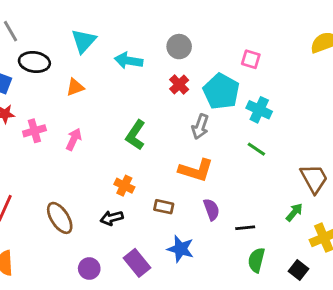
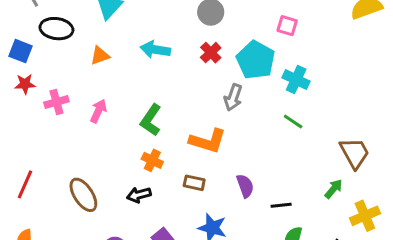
cyan arrow: (129, 61) -> (155, 50), moved
green L-shape: (136, 135) -> (151, 120), moved
orange L-shape: (196, 170) -> (208, 141), moved

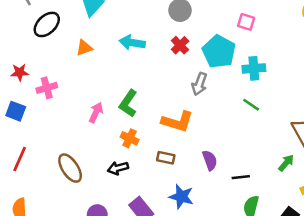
black ellipse: (56, 29) -> (47, 24), turned -52
blue square: (21, 51) -> (16, 111), moved
cyan cross: (296, 80) -> (254, 68), turned -30
pink arrow: (98, 111) -> (96, 112), moved

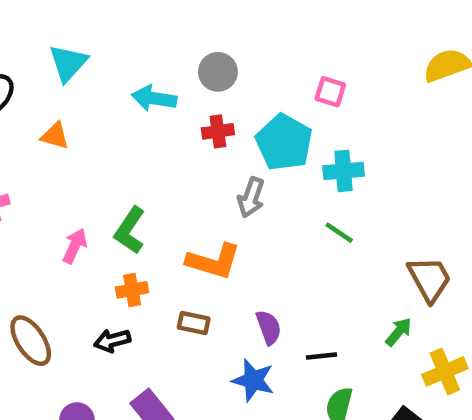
cyan arrow: (132, 43) -> (154, 98), moved
red cross: (180, 45) -> (218, 131), turned 36
orange triangle: (84, 48) -> (55, 136), turned 36
orange cross: (130, 138) -> (132, 290), turned -36
blue star: (181, 197) -> (253, 380), moved

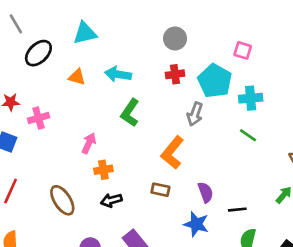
cyan triangle: (68, 63) -> (85, 33), turned 35
cyan arrow: (154, 98) -> (118, 74), moved
green L-shape: (130, 230) -> (130, 113), moved
orange L-shape: (214, 261) -> (172, 153), turned 112
orange cross: (132, 290) -> (103, 170), moved

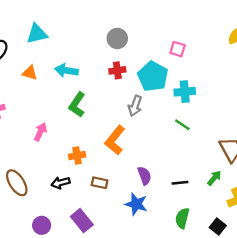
orange cross: (103, 170) -> (77, 156), moved
brown rectangle: (160, 190) -> (100, 183), moved
black line: (237, 210) -> (180, 183), moved

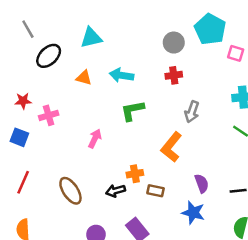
cyan pentagon: (153, 76) -> (210, 29), moved
green L-shape: (77, 105) -> (132, 111), turned 45
orange cross: (77, 156) -> (135, 174), moved

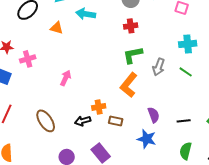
cyan arrow: (121, 75) -> (86, 14), moved
green L-shape: (132, 111) -> (133, 55), moved
gray arrow: (192, 112) -> (159, 67), moved

